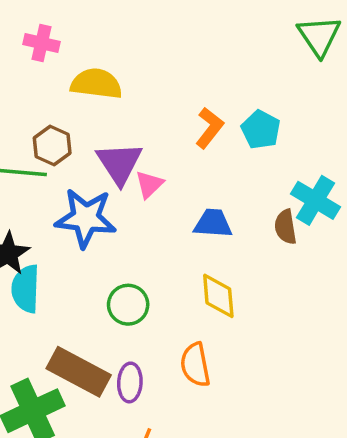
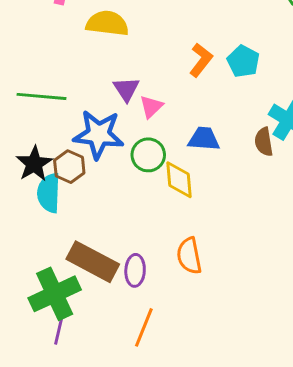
brown hexagon: (52, 146) -> (69, 167), moved
purple triangle: (119, 163) -> (126, 89), size x0.7
yellow diamond: (218, 296) -> (179, 180), moved
green circle: (128, 305) -> (148, 155), moved

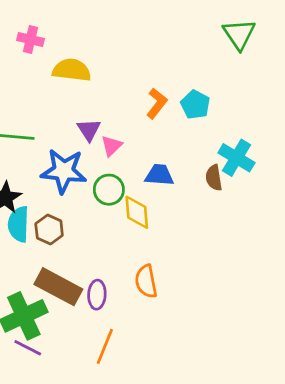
brown hexagon: (69, 167) -> (49, 230), moved
purple line: (59, 329) -> (28, 348), turned -76

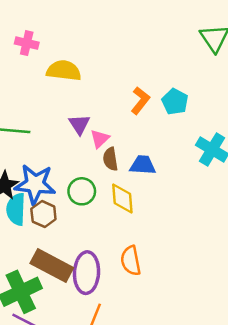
blue star: (64, 171) -> (35, 184), moved
brown semicircle: (214, 178) -> (110, 159), moved
green circle: (109, 190) -> (82, 191), moved
purple ellipse: (97, 295) -> (86, 273), size x1.6

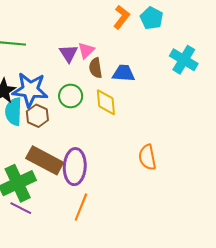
purple triangle: (79, 124) -> (69, 53), moved
orange semicircle: (131, 261) -> (147, 157), moved

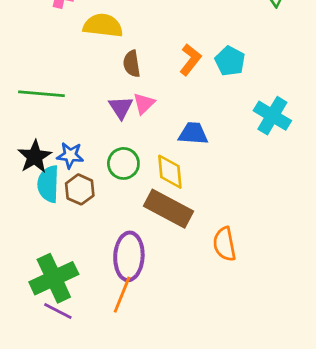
brown semicircle: (96, 68) -> (132, 64), moved
blue star: (30, 90) -> (70, 155), size x0.6
brown rectangle: (45, 160) -> (169, 209), moved
orange line: (81, 207) -> (122, 295), moved

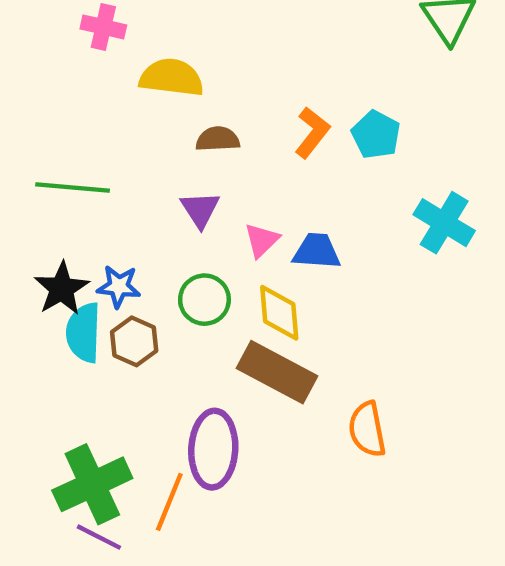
brown semicircle: (132, 64) -> (218, 139), turned 96
pink triangle: (144, 103) -> (262, 240), moved
orange line: (122, 295) -> (169, 502), moved

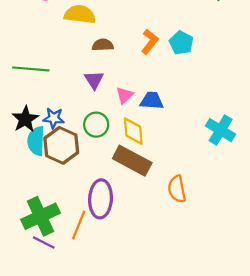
cyan cross: (444, 223) -> (221, 130), moved
brown hexagon: (134, 341) -> (61, 145), size x1.5

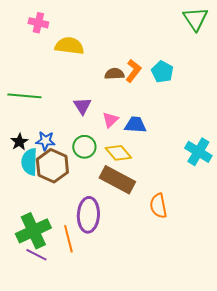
brown semicircle: (103, 45) -> (114, 74), moved
black star: (25, 119) -> (19, 142), size x0.7
yellow diamond: (133, 131) -> (118, 153), turned -36
orange line: (79, 225) -> (68, 239), turned -36

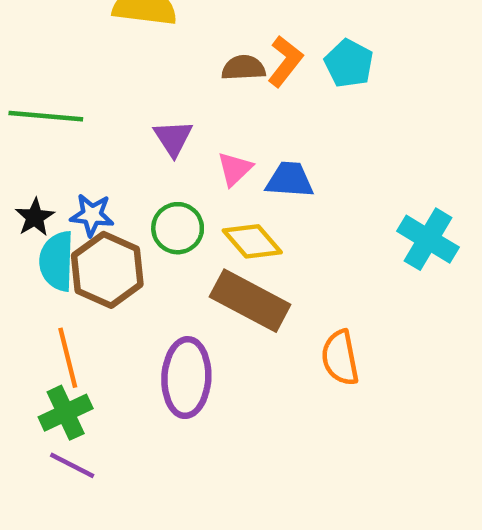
green cross: (33, 231) -> (66, 413), size x0.7
orange line: (68, 239) -> (68, 358), moved

